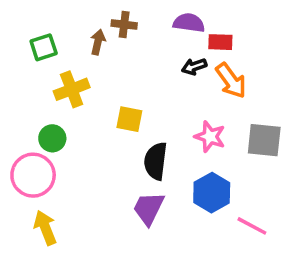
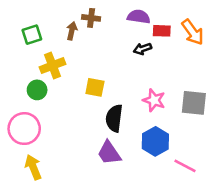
orange arrow: (231, 81) -> (193, 32), moved
green circle: (52, 138) -> (37, 90), moved
purple trapezoid: (149, 208) -> (109, 153), turned -60

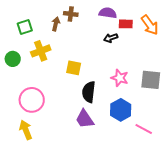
green circle: (37, 90) -> (13, 59), moved
pink circle: (24, 129) -> (32, 100), moved

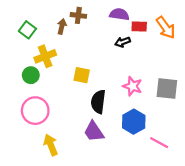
green square: (25, 27) -> (27, 30), turned -35
green circle: (13, 59) -> (31, 75), moved
yellow arrow: (26, 130) -> (51, 145), moved

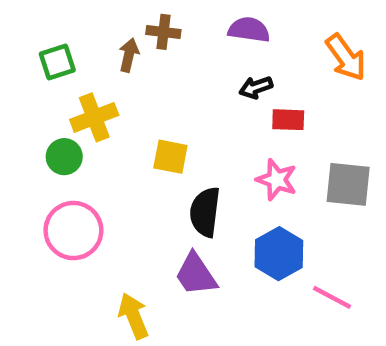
red rectangle: (139, 26) -> (288, 120), moved
green square: (27, 30) -> (57, 62), turned 35
yellow arrow: (51, 145) -> (133, 316), moved

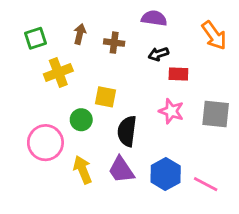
brown cross: (163, 32) -> (114, 43), moved
green circle: (64, 157) -> (81, 120), moved
blue hexagon: (279, 254) -> (166, 174), moved
yellow arrow: (133, 316) -> (83, 170), moved

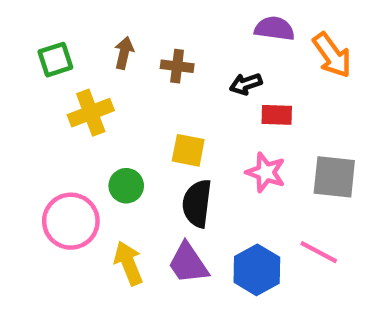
purple semicircle: (154, 18) -> (275, 29), moved
yellow square: (106, 97) -> (188, 150), moved
pink line: (206, 184) -> (319, 252), moved

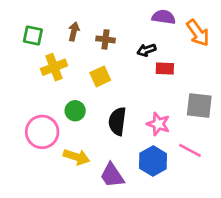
green square: (55, 60) -> (33, 36), turned 30
yellow square: (188, 150) -> (100, 76), moved, turned -36
pink star: (266, 172) -> (158, 124), moved
yellow arrow: (128, 263) -> (76, 157), turned 130
purple trapezoid: (188, 263) -> (112, 175), moved

